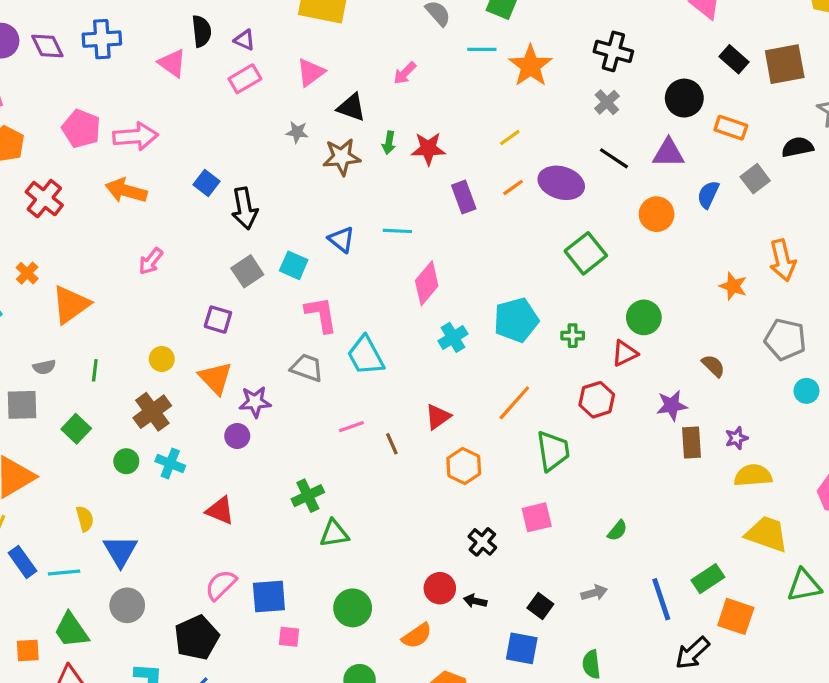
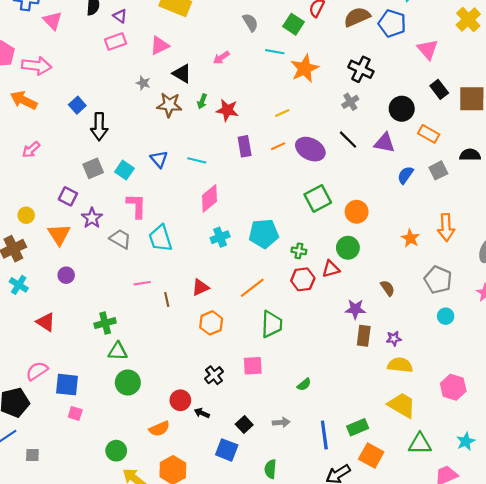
pink triangle: (172, 63) -> (53, 21), moved
orange circle: (657, 214) -> (357, 212), moved
red hexagon: (597, 400) -> (303, 279), moved
purple star: (255, 402) -> (92, 218), moved, turned 30
green circle: (353, 608) -> (128, 382), moved

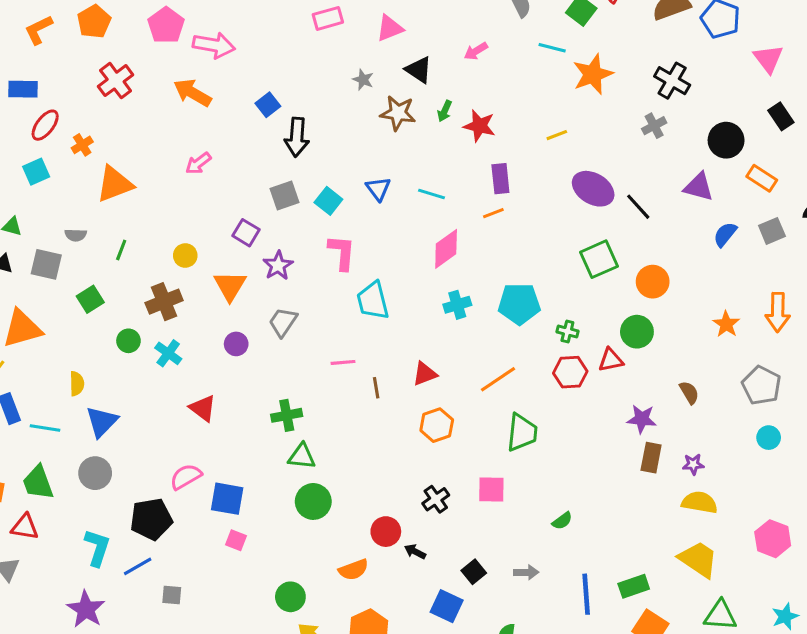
black line: (348, 140) -> (638, 207), moved
orange line: (278, 146) -> (493, 213), moved
gray trapezoid: (120, 239) -> (283, 322), moved, turned -90

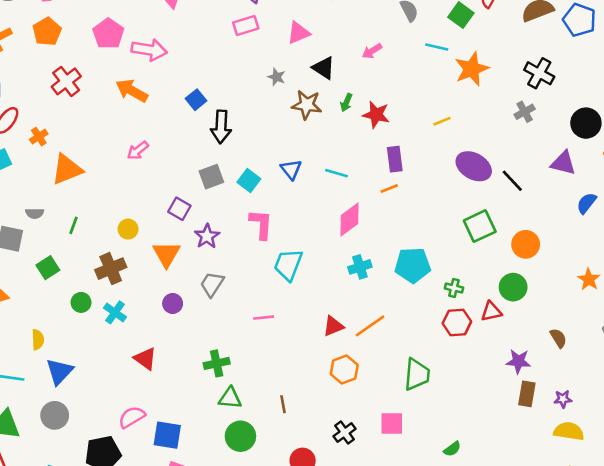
cyan trapezoid: (373, 301) -> (288, 265), turned 36
orange line: (498, 379) -> (370, 326), moved
brown line: (376, 388) -> (283, 404), moved

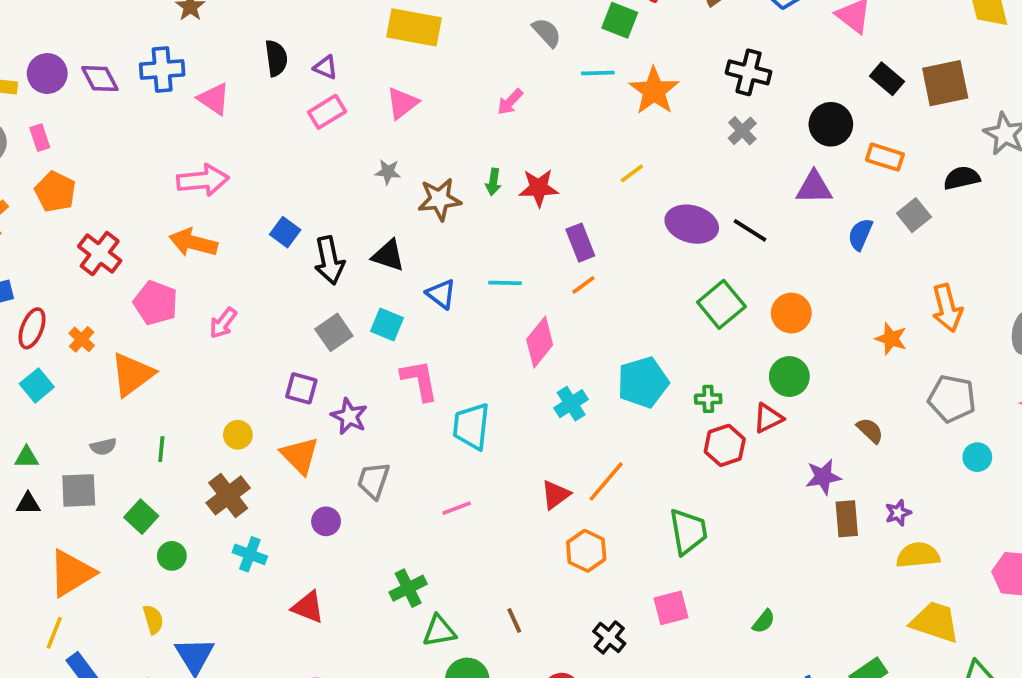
pink pentagon: (108, 34) -> (156, 303), moved
black triangle: (324, 68) -> (388, 255), moved
green circle: (81, 302) -> (172, 556), moved

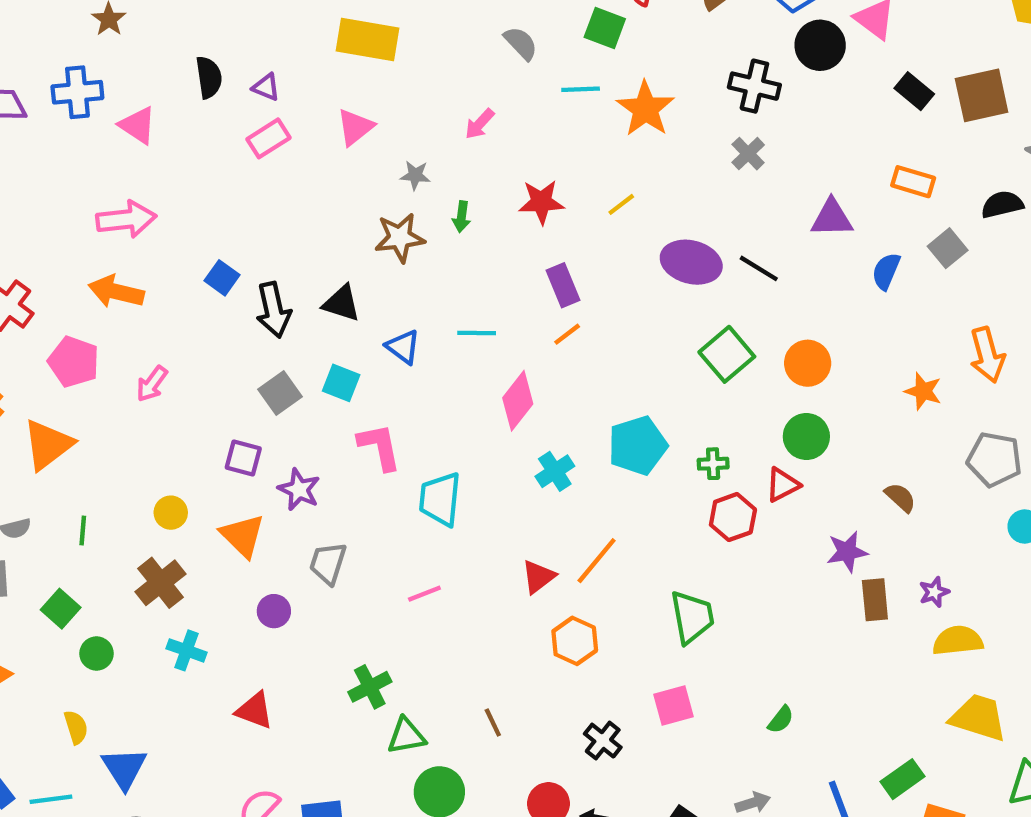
black circle: (831, 124) -> (820, 45), moved
gray star: (388, 172) -> (415, 175), moved
red star: (539, 188) -> (541, 202), moved

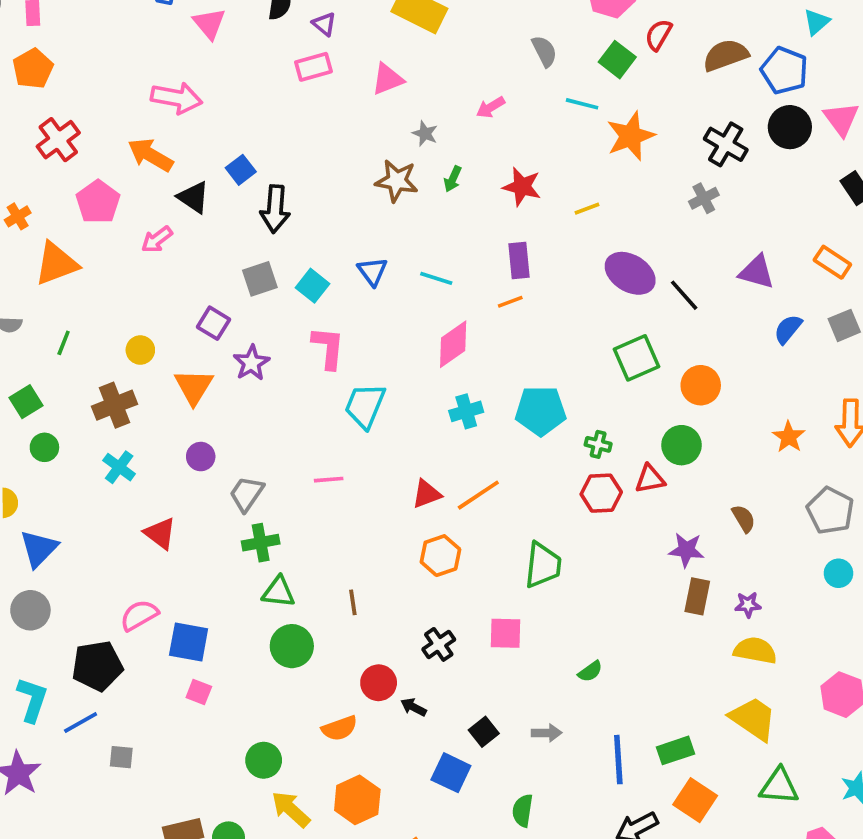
black triangle: (342, 303) -> (193, 197), moved
gray trapezoid: (328, 563) -> (246, 494), moved

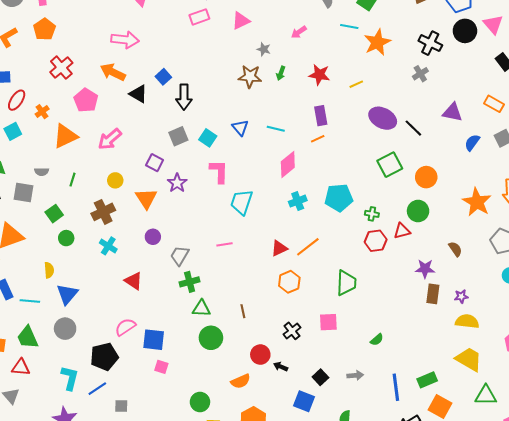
pink arrow: (157, 239) -> (110, 139), moved, size x1.4
orange star: (789, 437) -> (477, 202), size x1.6

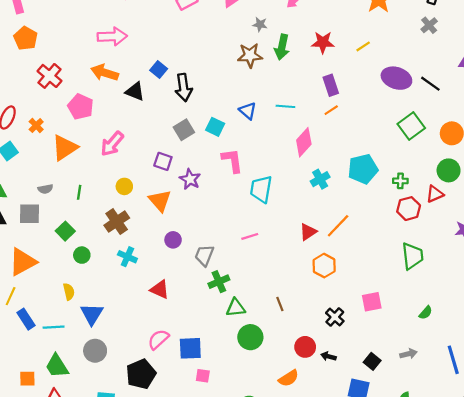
green arrow: (281, 73) -> (282, 47), size x1.6
green trapezoid: (346, 283) -> (412, 256), moved

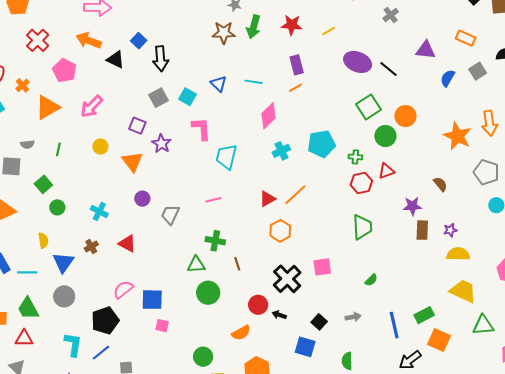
green circle: (449, 170) -> (385, 136), moved
brown cross: (117, 222) -> (91, 246), moved, size x0.6
green cross: (219, 282) -> (215, 241), moved, turned 30
black cross: (335, 317) -> (287, 279), size x1.6

